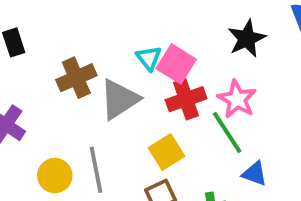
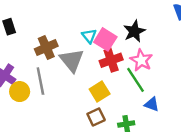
black star: (247, 39) -> (134, 31), moved
gray triangle: (119, 99) -> (72, 60), turned -36
gray line: (96, 170) -> (40, 81), moved
yellow circle: (55, 176) -> (20, 92), moved

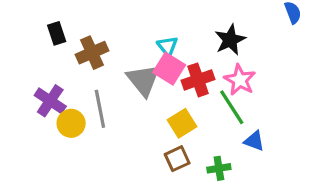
pink square: (105, 39) -> (169, 69), moved
brown cross: (46, 47) -> (92, 53), moved

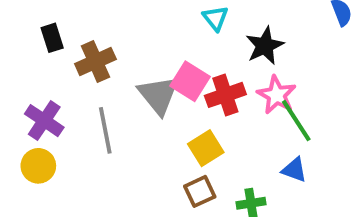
cyan triangle: (167, 46) -> (216, 18), moved
green line: (232, 107) -> (296, 121), moved
yellow circle: (71, 123) -> (38, 166), moved

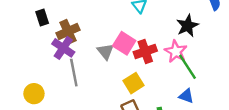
black star: (265, 46) -> (187, 26), moved
gray triangle: (158, 95) -> (105, 51), size x0.7
purple cross: (44, 121) -> (63, 48), moved

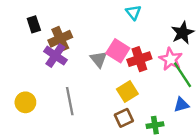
gray line: (74, 73) -> (70, 101), moved
blue triangle: (186, 96) -> (181, 105), turned -35

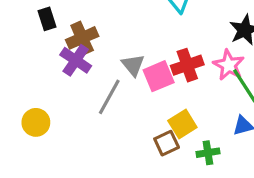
pink square: (118, 51) -> (159, 76), moved, turned 35
yellow square: (127, 92) -> (182, 124), moved
gray line: (70, 101) -> (109, 97), moved, turned 40

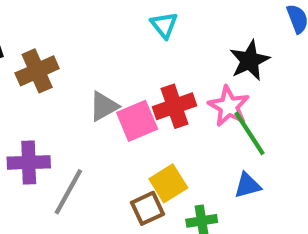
purple cross: (76, 60) -> (29, 162), moved, turned -36
gray triangle: (133, 65) -> (104, 106), turned 40
gray line: (109, 97) -> (68, 192), moved

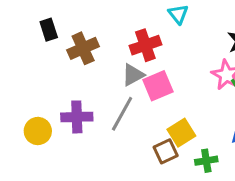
red cross: (175, 106) -> (145, 45), moved
gray line: (68, 192) -> (122, 114), moved

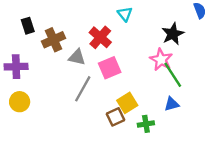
red cross: (145, 45) -> (100, 37), turned -30
gray triangle: (133, 75) -> (77, 57), moved, turned 42
purple cross: (77, 117) -> (16, 67), moved

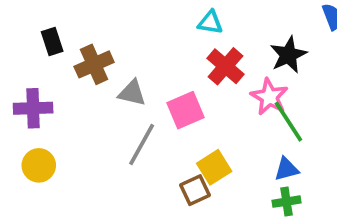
cyan triangle: (125, 14) -> (210, 22), turned -42
red cross: (100, 37) -> (226, 66), moved
green cross: (146, 124) -> (286, 202), moved

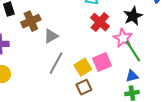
gray triangle: (132, 93) -> (51, 36), turned -42
pink square: (185, 110) -> (102, 62), moved
yellow square: (214, 167) -> (83, 67), moved

